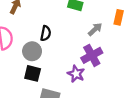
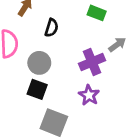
black semicircle: (46, 33) -> (51, 28), moved
purple cross: (92, 55) -> (92, 62), moved

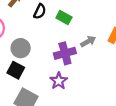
green rectangle: (97, 13) -> (64, 17), moved
black semicircle: (51, 28) -> (40, 11), moved

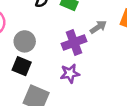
purple star: (59, 81) -> (70, 73), turned 30

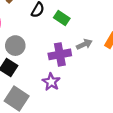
purple star: (70, 73) -> (51, 82), turned 30

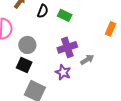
gray arrow: (84, 44) -> (87, 60), moved

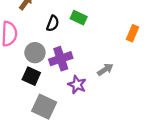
black semicircle: (43, 11) -> (53, 23), moved
purple cross: (67, 47) -> (61, 59), moved

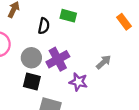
orange rectangle: (133, 33) -> (124, 22), turned -49

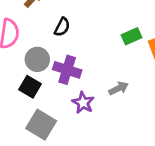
green rectangle: (68, 16) -> (132, 36), moved, turned -56
purple cross: (58, 59) -> (67, 70), turned 30

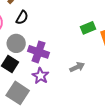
black semicircle: (62, 27) -> (22, 17), moved
purple star: (83, 103) -> (40, 76), moved

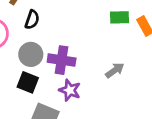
green rectangle: (88, 28) -> (119, 17), turned 32

